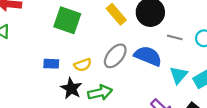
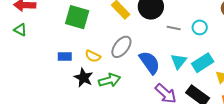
blue semicircle: (148, 56) -> (150, 63), moved, turned 35
yellow semicircle: (83, 65) -> (93, 56), turned 49

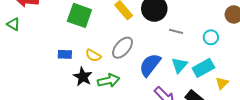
cyan circle: (200, 27) -> (211, 37), moved
green triangle: (20, 30) -> (14, 24), moved
blue semicircle: (150, 63) -> (150, 65), turned -110

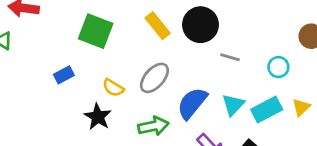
blue rectangle: (65, 54) -> (64, 75), moved, turned -32
green arrow: (109, 81) -> (153, 126), moved
yellow triangle: (222, 83) -> (301, 107), moved

